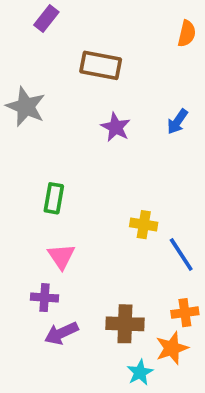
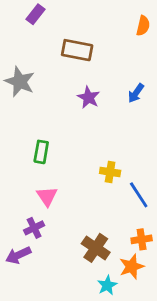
purple cross: (44, 298) -> (34, 228), turned -30
brown cross: (125, 324) -> (96, 248), turned 32
purple arrow: (61, 333) -> (18, 255), moved

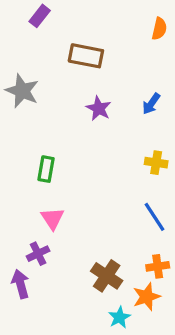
yellow cross: (110, 172) -> (156, 163), moved
purple arrow: (18, 255) -> (21, 284), turned 100

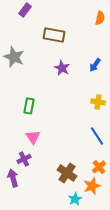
orange cross: (158, 266) -> (99, 167), turned -32

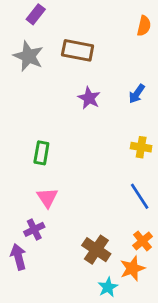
gray star: (14, 57) -> (28, 56), moved

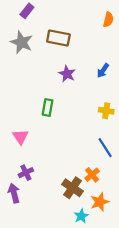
green rectangle: (41, 153) -> (48, 107), moved
pink triangle: (47, 198) -> (20, 137), moved
orange cross: (143, 241) -> (92, 175), moved

